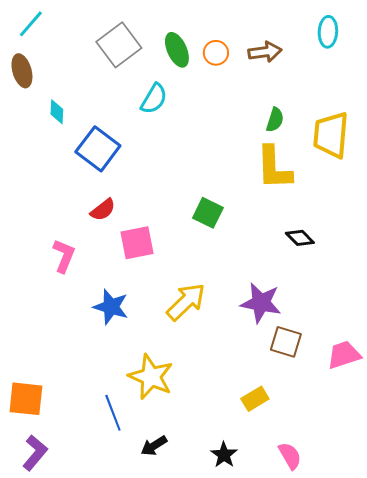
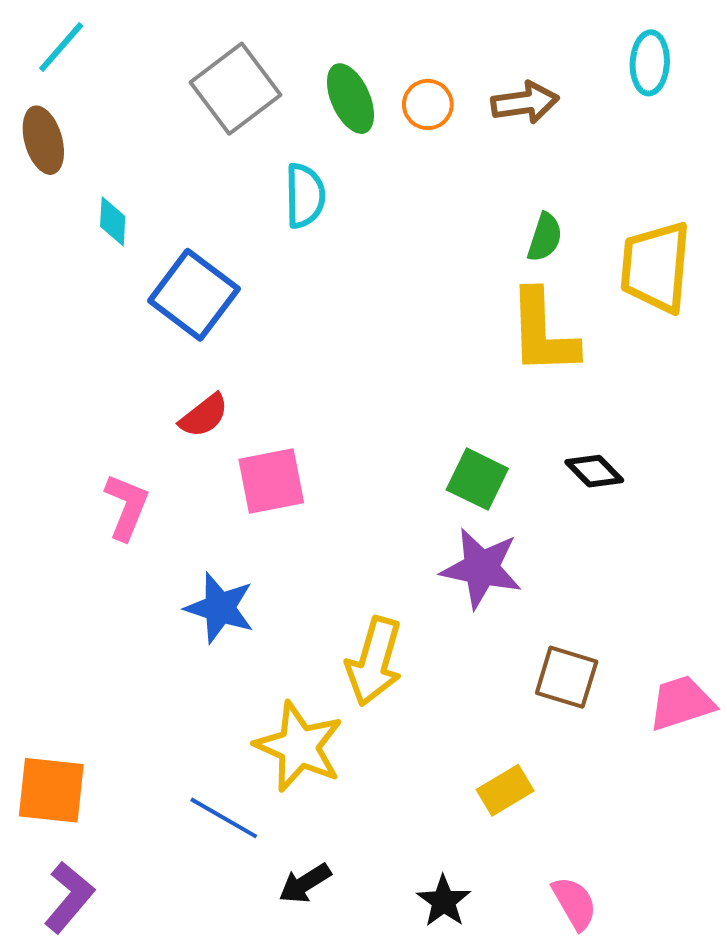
cyan semicircle: (154, 99) -> (305, 196), turned -32
green square: (208, 213) -> (477, 479), moved
yellow arrow: (186, 302) -> (374, 661), moved, turned 150
purple star: (261, 303) -> (481, 568), moved
blue line: (113, 413) -> (224, 818), turned -39

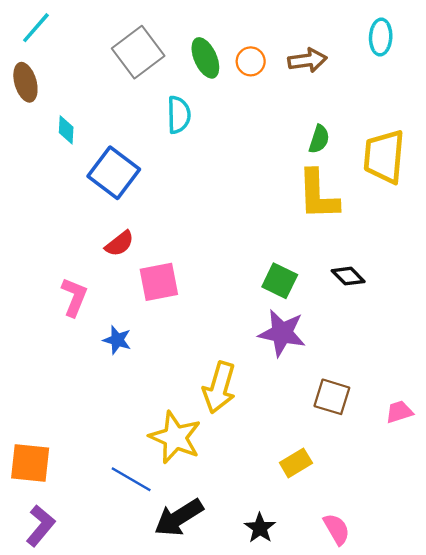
blue star: (220, 608) -> (117, 340), moved, size x0.7
pink trapezoid: (681, 703) -> (399, 412), size x0.7
black arrow: (305, 883) -> (179, 518), size x1.6

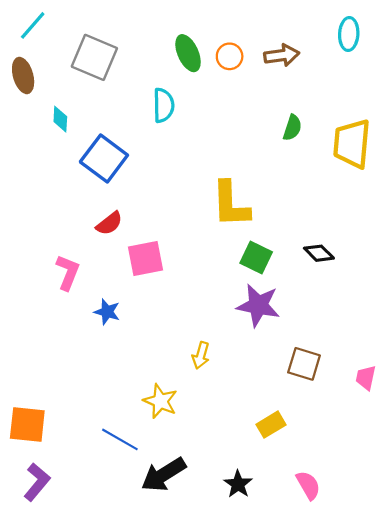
gray square: (138, 52) -> (94, 57), moved, turned -30
yellow L-shape: (318, 195) -> (231, 204), moved
yellow arrow: (219, 388) -> (201, 355), size x0.6
pink trapezoid: (399, 412) -> (366, 378), turned -60
yellow star: (175, 437) -> (160, 401), size x0.7

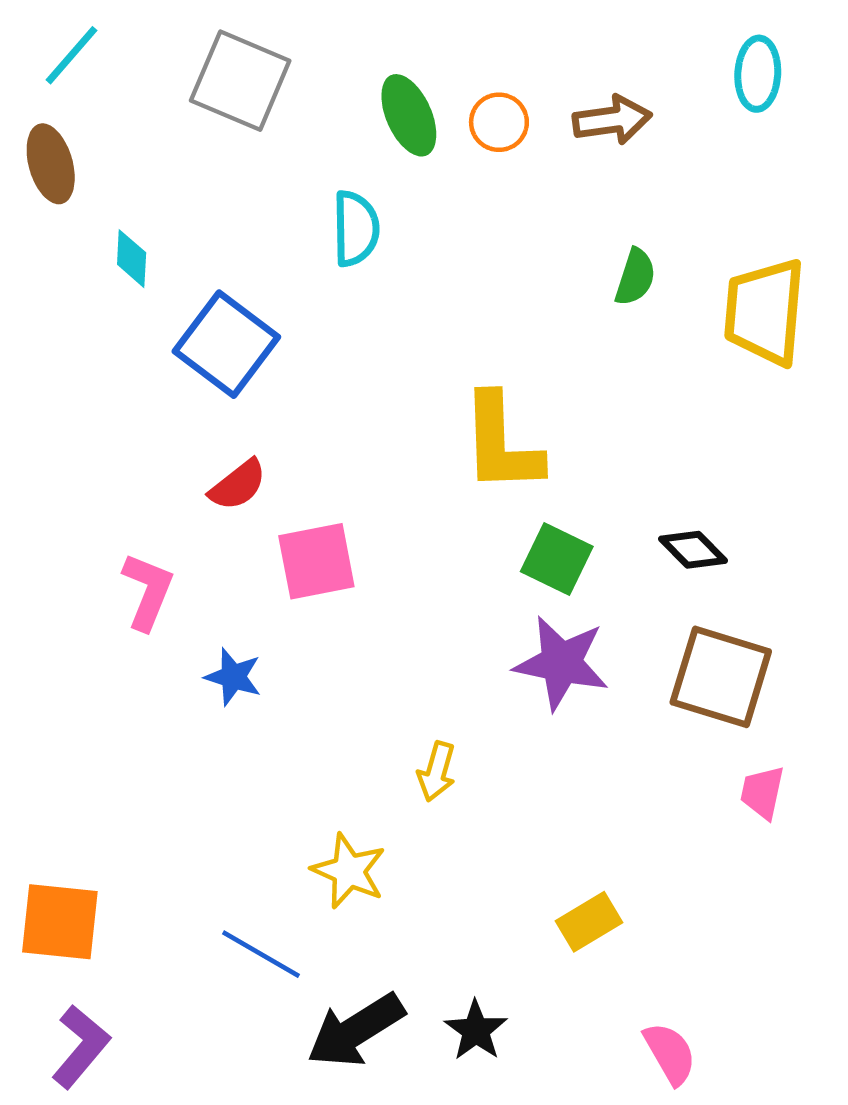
gray square: (94, 57) -> (240, 81), moved
brown square: (304, 364) -> (721, 677), moved, size x1.4
pink trapezoid: (366, 378) -> (762, 792), moved
black star: (238, 484) -> (476, 1030), moved

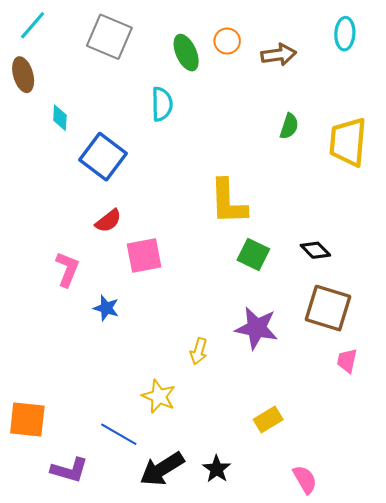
orange circle: (499, 122) -> (227, 41), moved
purple star: (561, 663) -> (257, 328), moved
purple L-shape: (81, 1047) -> (69, 470), moved, turned 66

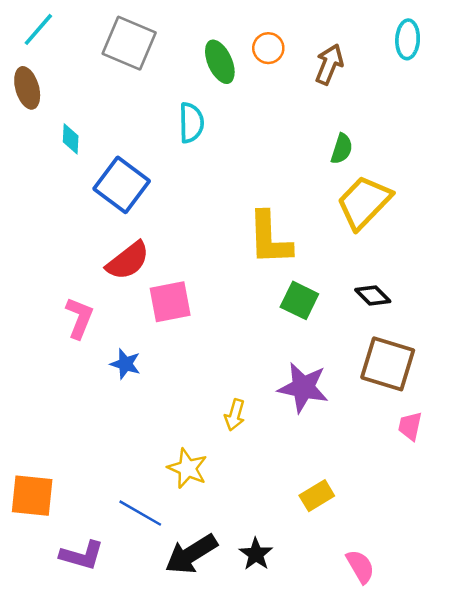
brown arrow: (279, 55) -> (329, 64), turned -60
yellow trapezoid: (348, 142) -> (364, 202), moved, turned 39
red semicircle: (108, 221) -> (128, 261), size x1.4

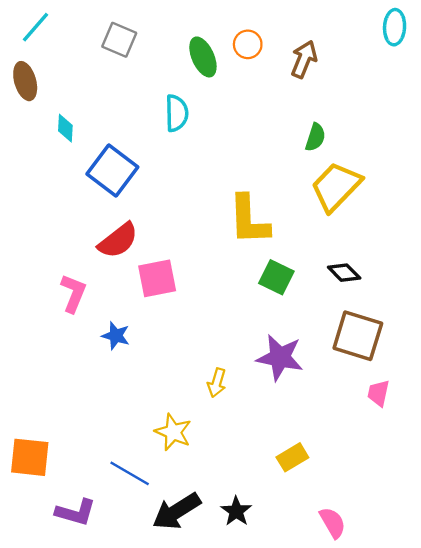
cyan ellipse: (408, 39) -> (395, 27), moved
gray square: (129, 43) -> (119, 40), size x0.7

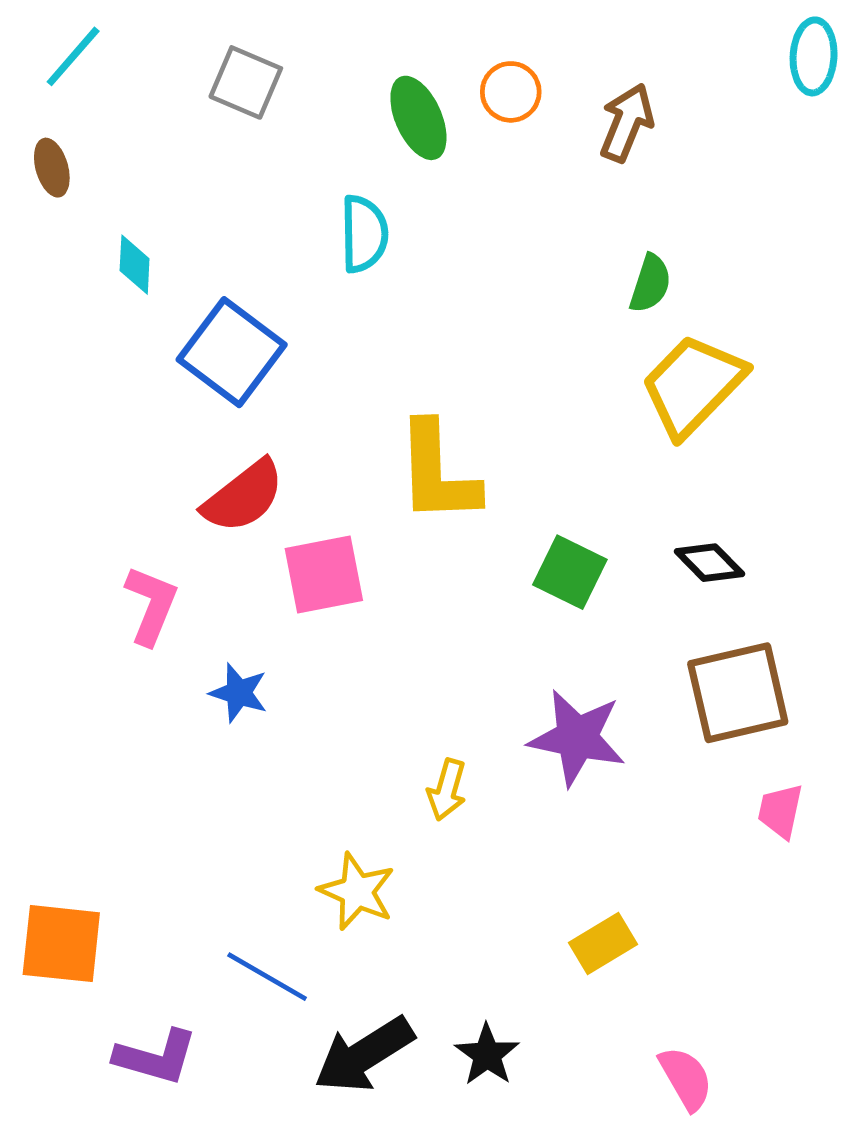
brown ellipse: (25, 81) -> (52, 168), size x0.7
yellow L-shape: (249, 220) -> (437, 473), moved
brown square: (358, 336) -> (738, 693), turned -30

